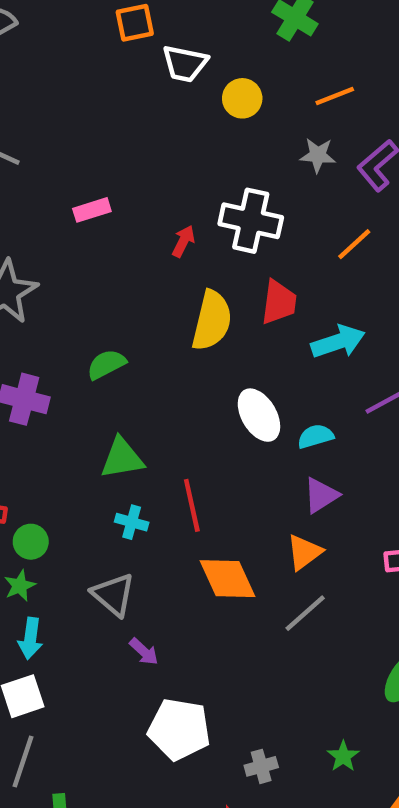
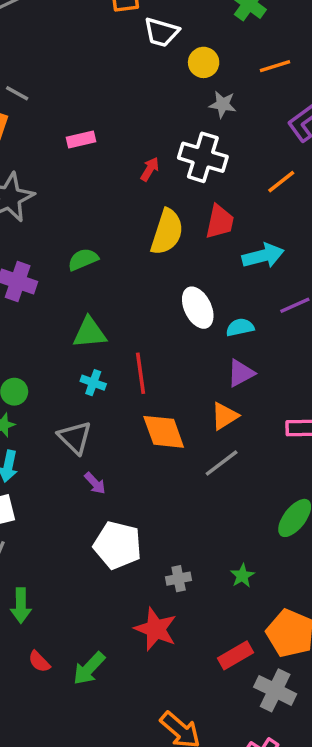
gray star: (318, 155) -> (223, 104), moved

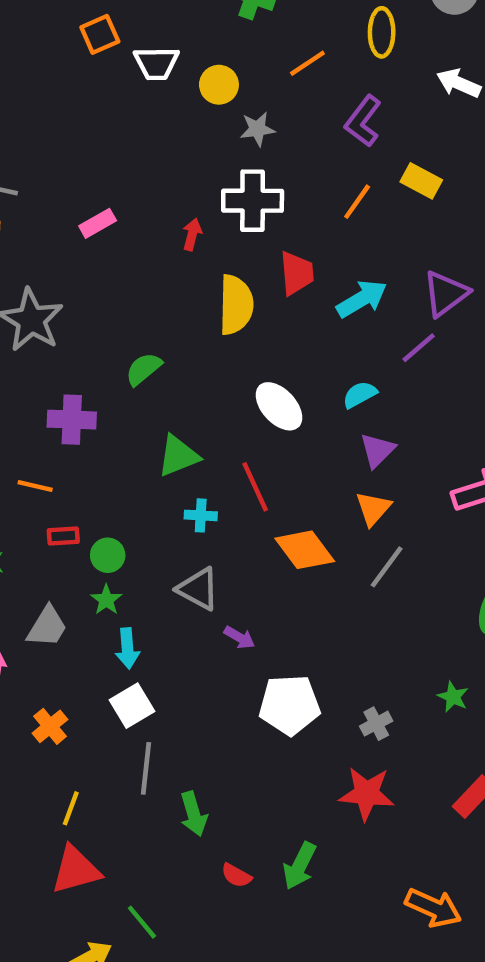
white ellipse: (198, 308) -> (279, 406), moved

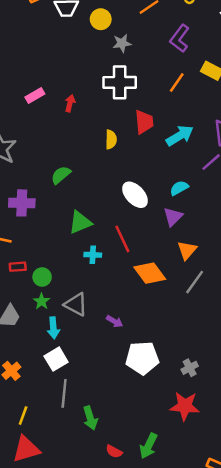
red arrow: (192, 234) -> (70, 103), moved
yellow semicircle: (236, 305) -> (111, 139), size x0.6
purple triangle: (377, 450) -> (173, 217), moved
gray triangle: (198, 589) -> (76, 304), moved

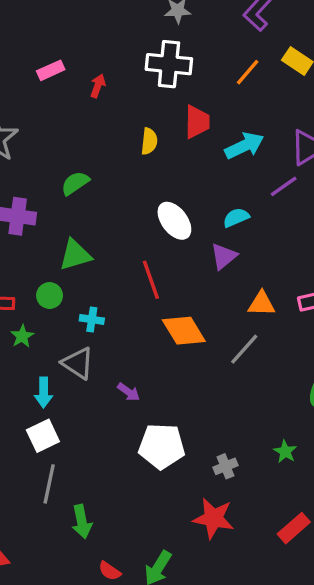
green triangle: (80, 222) -> (75, 255), moved
orange triangle: (187, 250) -> (262, 304), moved, turned 45
cyan cross: (93, 255) -> (92, 319), moved
green circle: (42, 277) -> (50, 296), moved
green star: (42, 301) -> (22, 336), moved

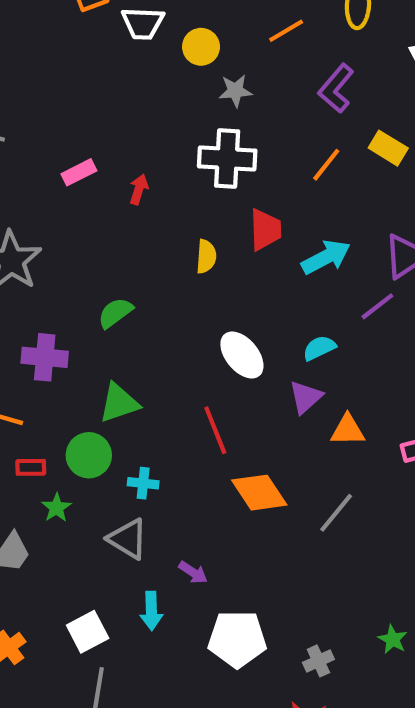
green circle: (50, 296) -> (89, 455), size x1.4
orange triangle: (262, 304) -> (348, 430), moved
cyan arrow: (44, 392) -> (151, 611), moved

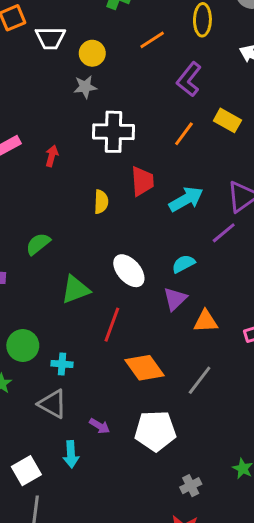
gray star: (235, 91) -> (85, 87), moved
green triangle: (119, 403) -> (75, 289), moved
red line: (215, 430) -> (112, 325), turned 44
white pentagon: (237, 639) -> (155, 431), moved

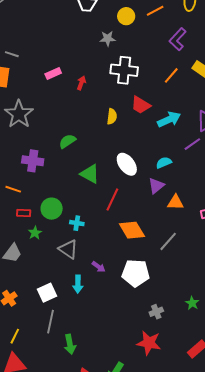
yellow circle: (92, 53) -> (126, 16), moved
red trapezoid: (142, 181) -> (141, 105), turned 120
green triangle: (75, 289) -> (90, 174), turned 45

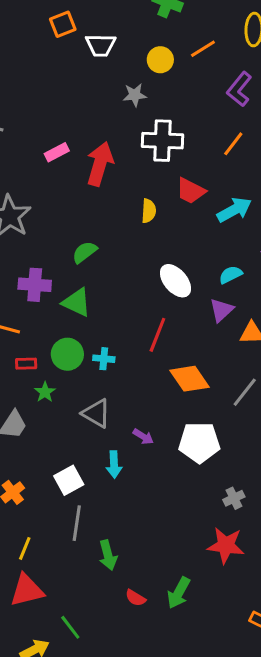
red arrow: (81, 83) -> (100, 164), size x2.0
green triangle: (90, 174) -> (77, 302), moved
cyan cross: (77, 223) -> (104, 359), moved

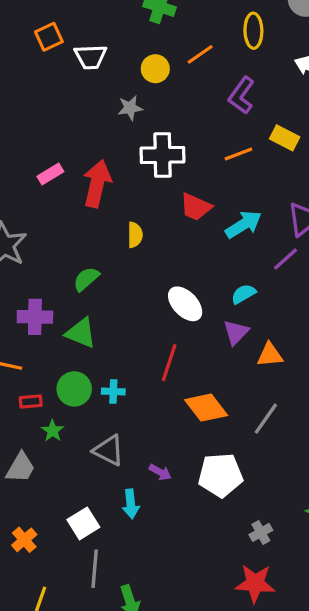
orange line: (233, 144) -> (238, 154), turned 35
yellow semicircle: (149, 211) -> (135, 235), moved

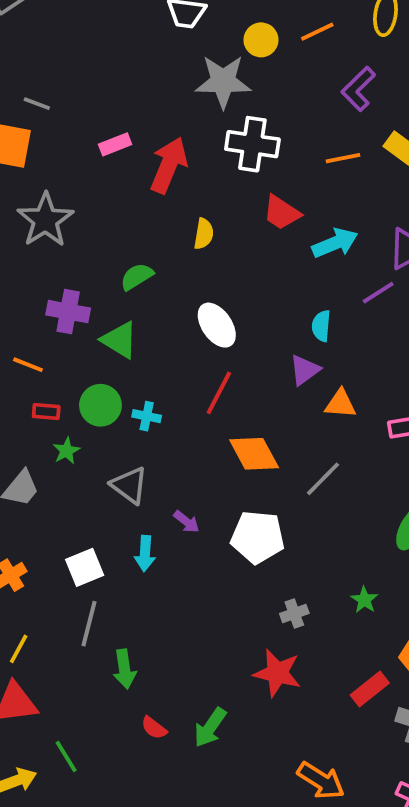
gray star: (130, 108) -> (223, 81), size x1.8
cyan semicircle: (244, 294) -> (321, 326), turned -65
white ellipse: (185, 304) -> (217, 325), moved

